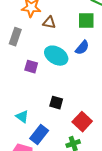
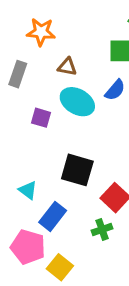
brown triangle: (49, 23) -> (67, 67), moved
black square: (56, 103) -> (77, 170), size x1.6

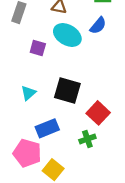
cyan triangle: (28, 190) -> (28, 93), moved, turned 42
blue rectangle: (53, 216) -> (47, 128), turned 30

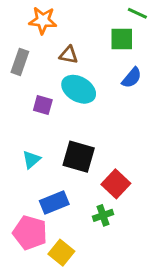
blue semicircle: (98, 26) -> (132, 78), moved

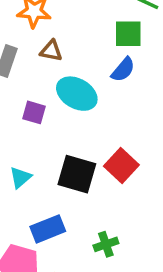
brown triangle: (69, 55) -> (51, 51), moved
blue semicircle: (132, 78) -> (123, 70), moved
red square: (116, 184) -> (121, 166), moved

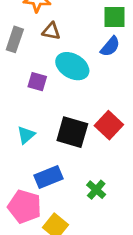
green cross: (106, 244) -> (96, 190), turned -30

